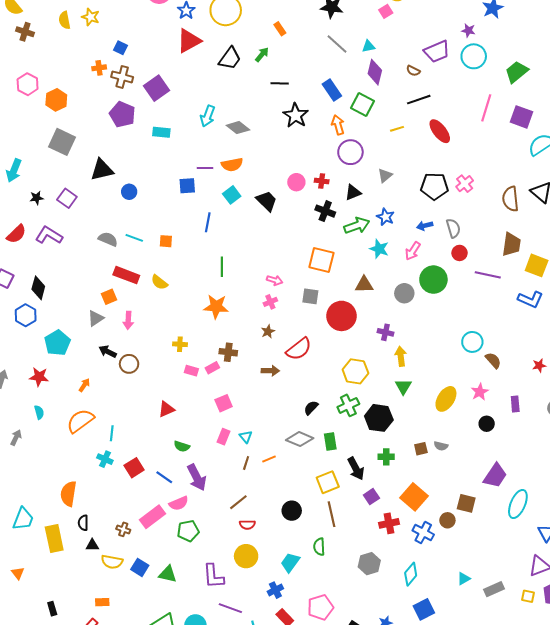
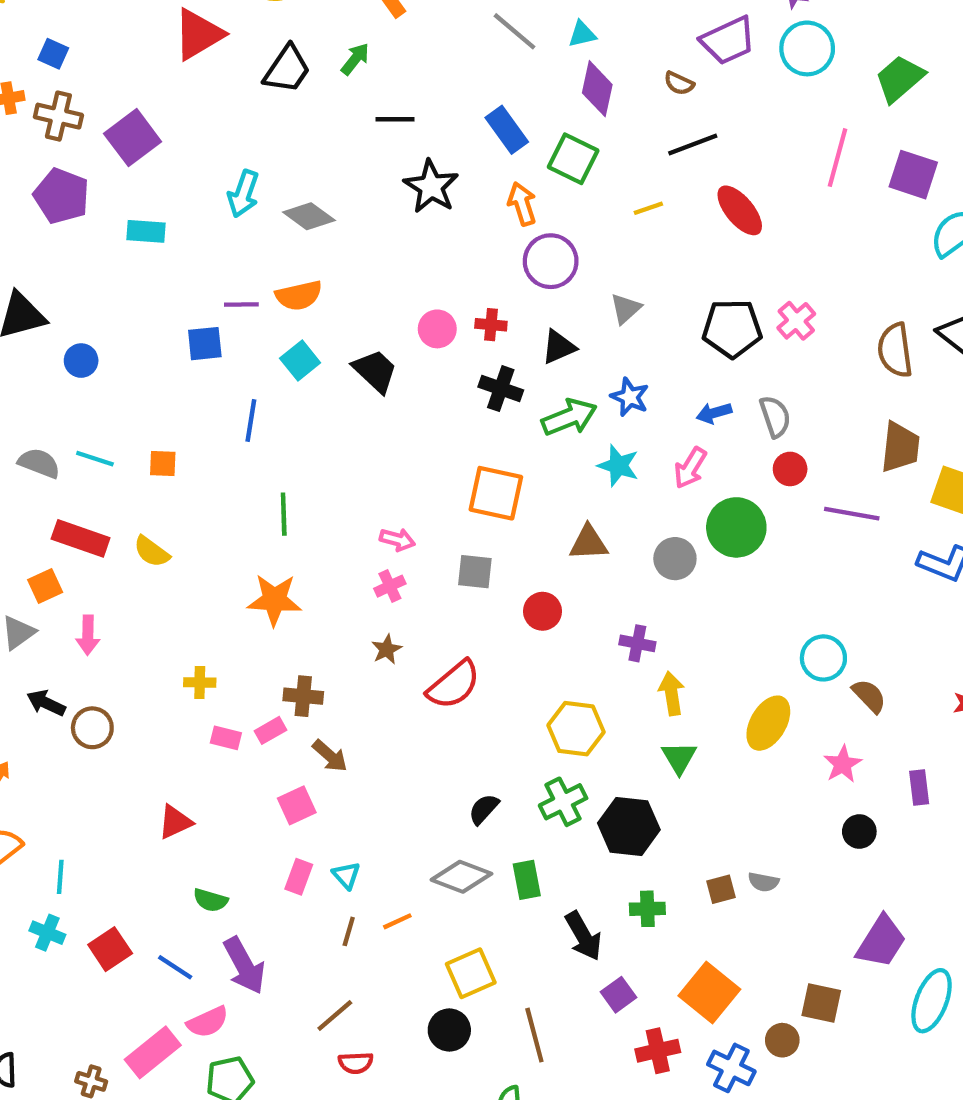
red circle: (341, 316) -> (542, 611), size x0.6
brown arrow: (270, 371) -> (330, 756), moved, turned 42
yellow ellipse: (446, 399) -> (768, 723), moved
yellow square: (328, 482) -> (471, 973), moved

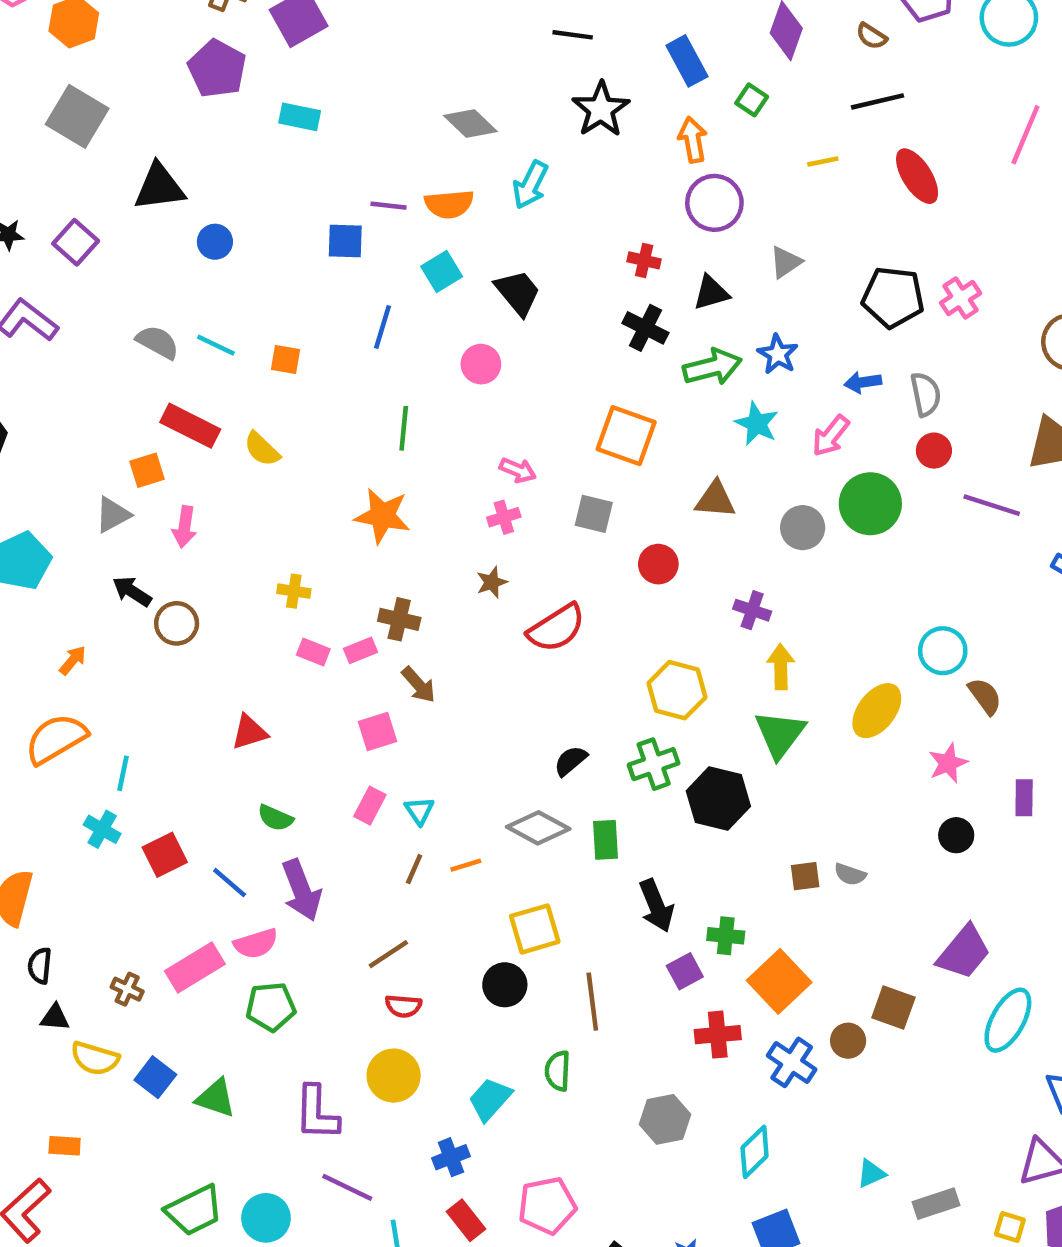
green square: (573, 159) -> (752, 100), size x0.6
cyan arrow: (243, 194) -> (530, 185), moved
pink circle: (437, 329) -> (481, 364), moved
green triangle: (679, 758) -> (780, 734), size x1.4
green cross: (647, 909) -> (726, 936), moved

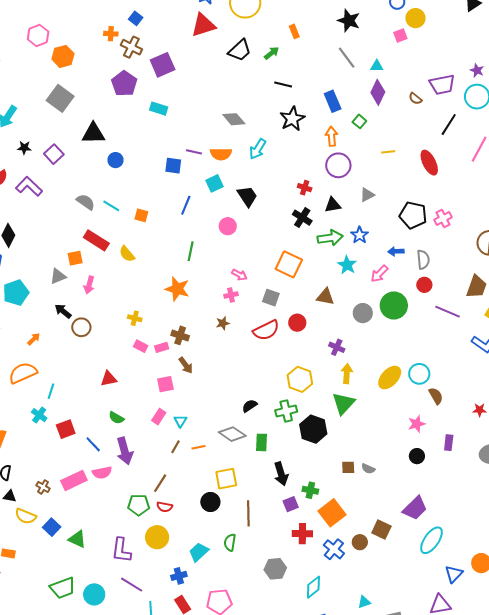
black line: (878, 101) -> (449, 125), moved, turned -50
red semicircle: (556, 628) -> (266, 330), moved
yellow ellipse: (877, 711) -> (390, 377), moved
brown line: (388, 954) -> (160, 483), turned -30
green pentagon: (271, 1007) -> (139, 505), moved

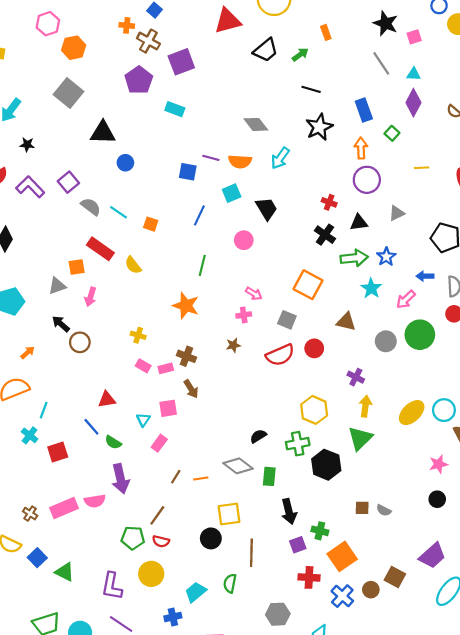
pink square: (400, 36) -> (414, 37), moved
purple square: (54, 154) -> (68, 182), moved
cyan triangle: (180, 421) -> (143, 420), moved
blue line: (93, 444) -> (91, 427), moved

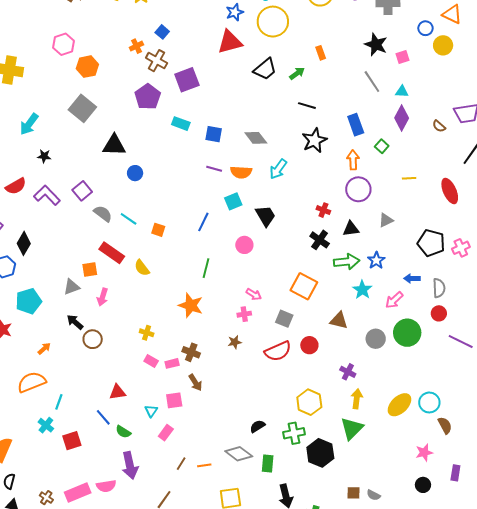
orange cross: (127, 25) -> (136, 46), turned -32
blue square: (188, 172) -> (214, 134), moved

